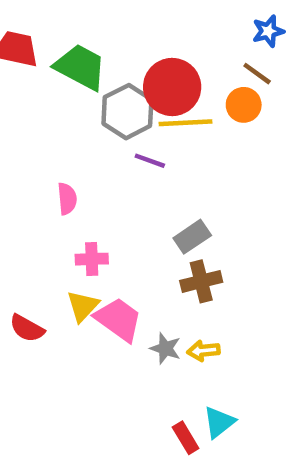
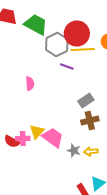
pink cross: (92, 259) -> (23, 138), moved

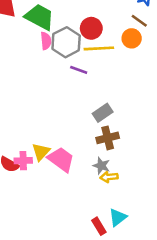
red circle: (77, 34) -> (91, 28), size x0.7
pink semicircle: (30, 84) -> (46, 41), moved
gray star: (74, 150) -> (101, 166), moved

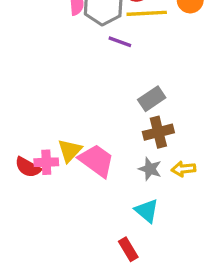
yellow arrow: (109, 177) -> (183, 169), moved
cyan triangle: (118, 217) -> (147, 211), moved, turned -42
red rectangle: (99, 226) -> (128, 249), moved

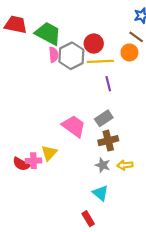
purple line: (120, 42) -> (108, 84), moved, turned 56
pink trapezoid: (96, 161) -> (74, 126), moved

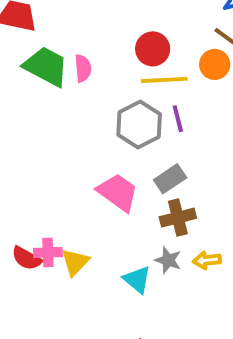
green trapezoid: (48, 33) -> (46, 66), moved
gray hexagon: (71, 56) -> (139, 125), moved
yellow triangle: (49, 153) -> (75, 262), moved
cyan triangle: (100, 193) -> (137, 280), moved

